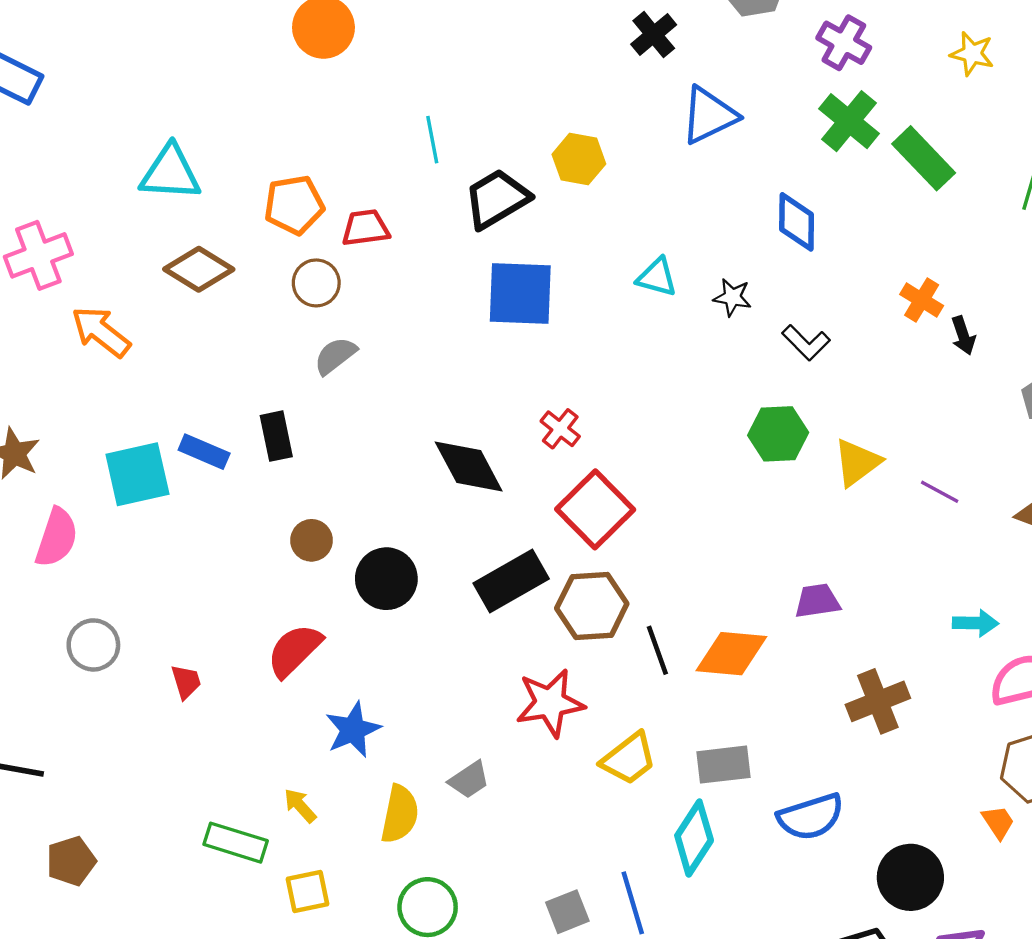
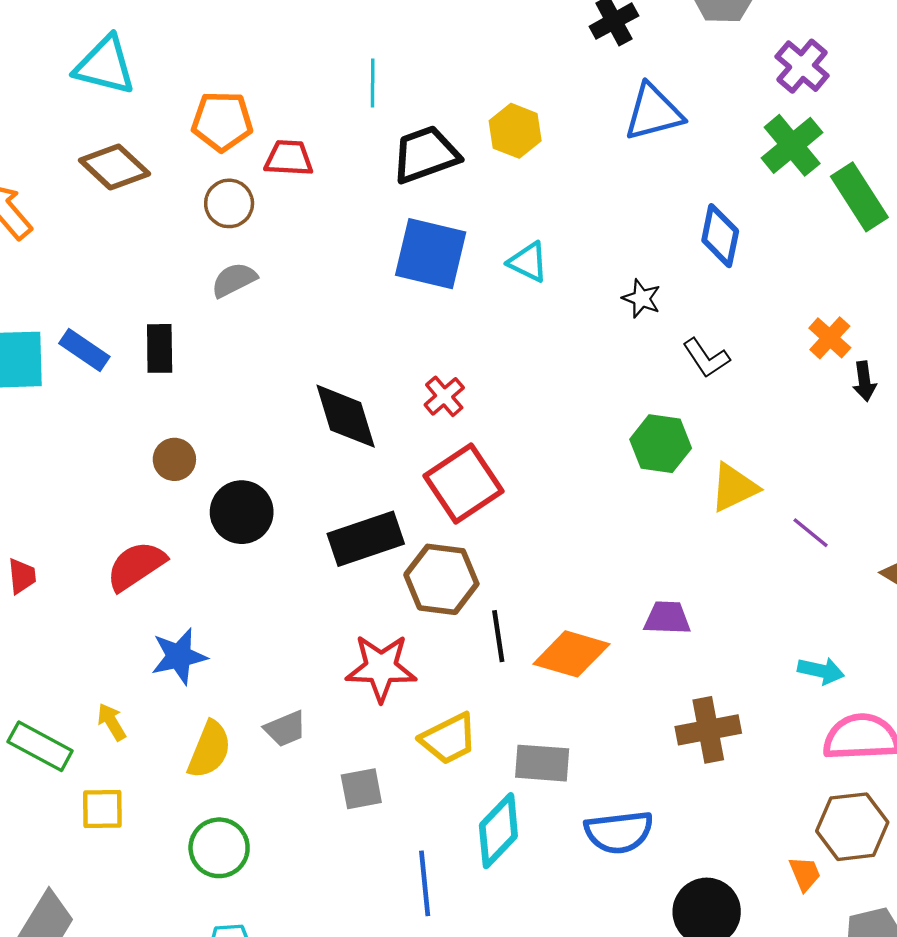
cyan triangle: (657, 277) -> (528, 262), moved
gray square: (567, 912) -> (361, 789), moved

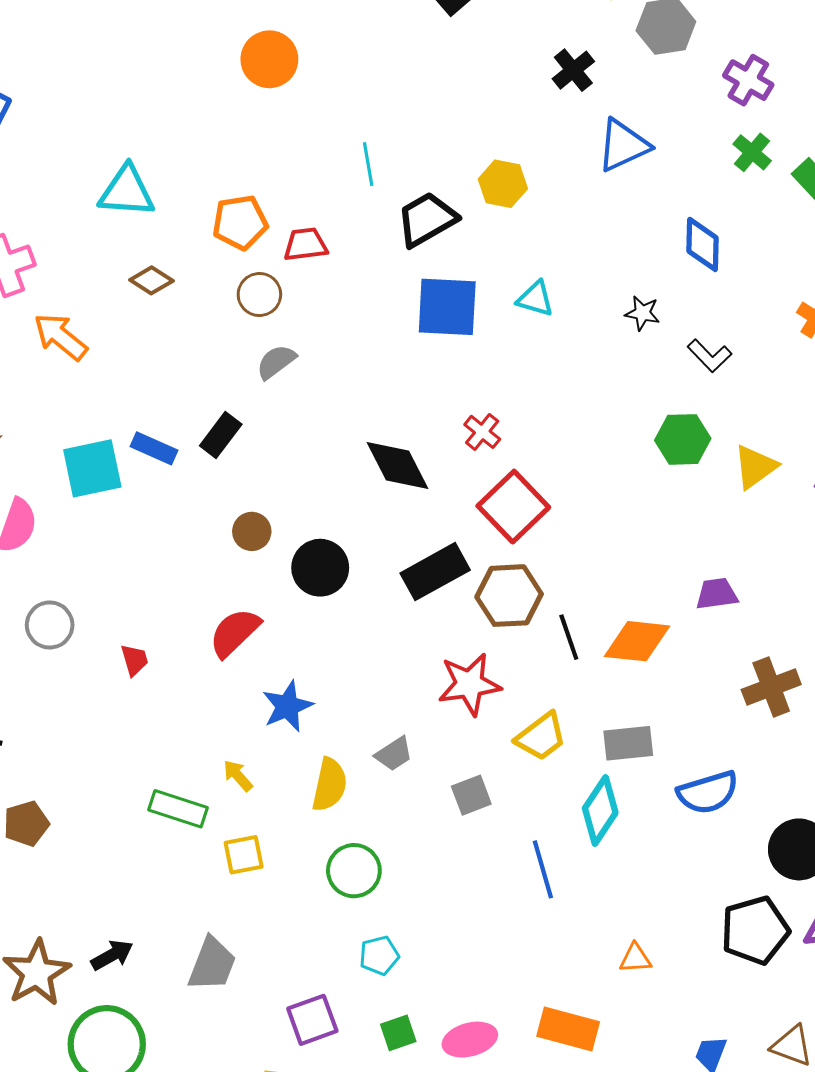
green cross: (792, 145) -> (752, 152), size x0.7
brown diamond: (115, 167) -> (151, 280), size x0.7
black rectangle: (160, 348) -> (221, 435), turned 48

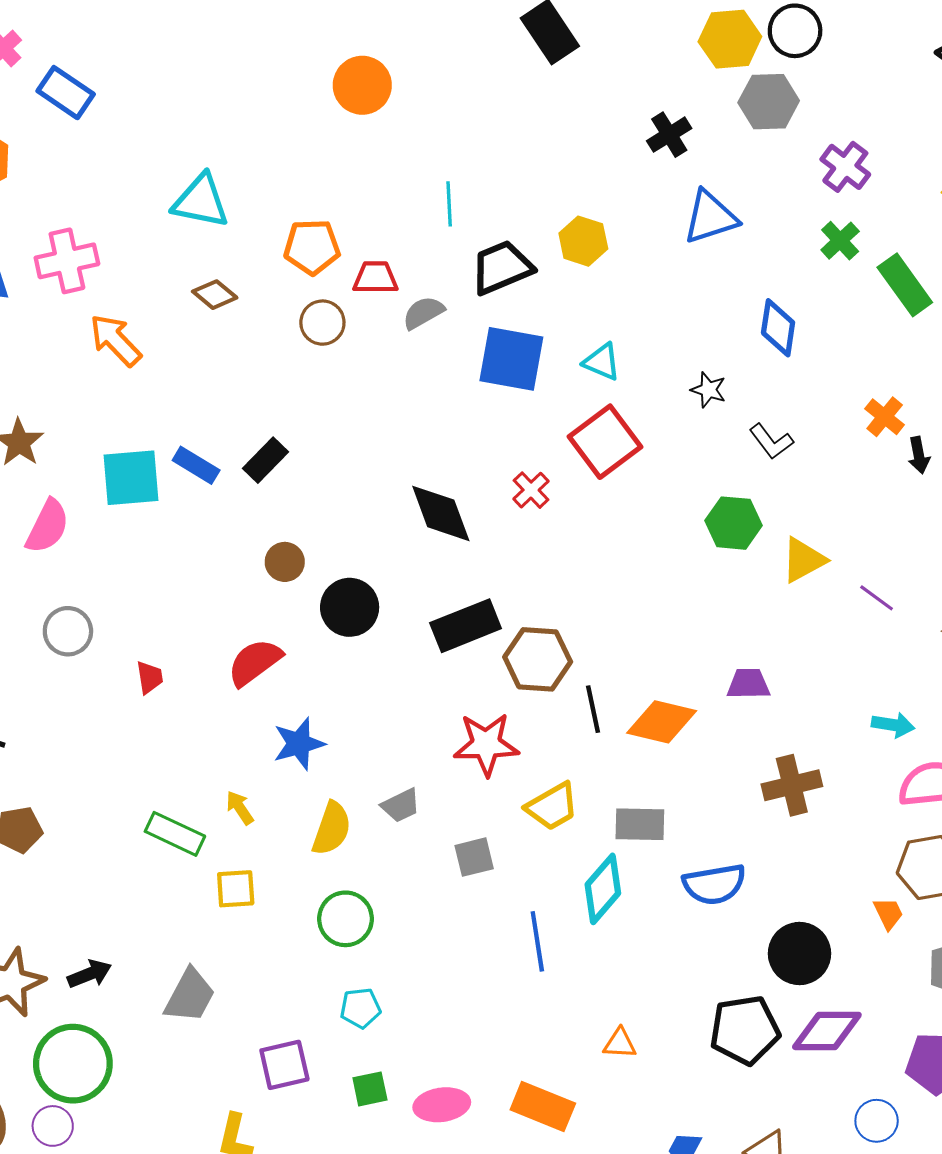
gray semicircle: (276, 362) -> (423, 313), moved
red square: (513, 507) -> (605, 442), moved

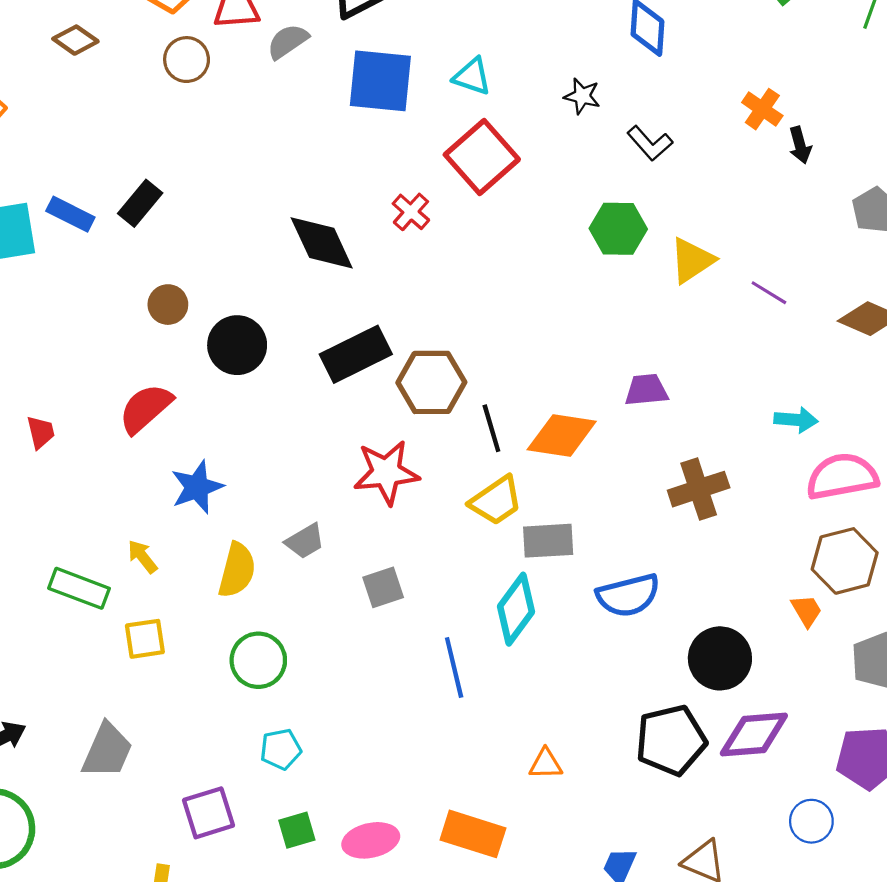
yellow trapezoid: (552, 806) -> (496, 501), moved

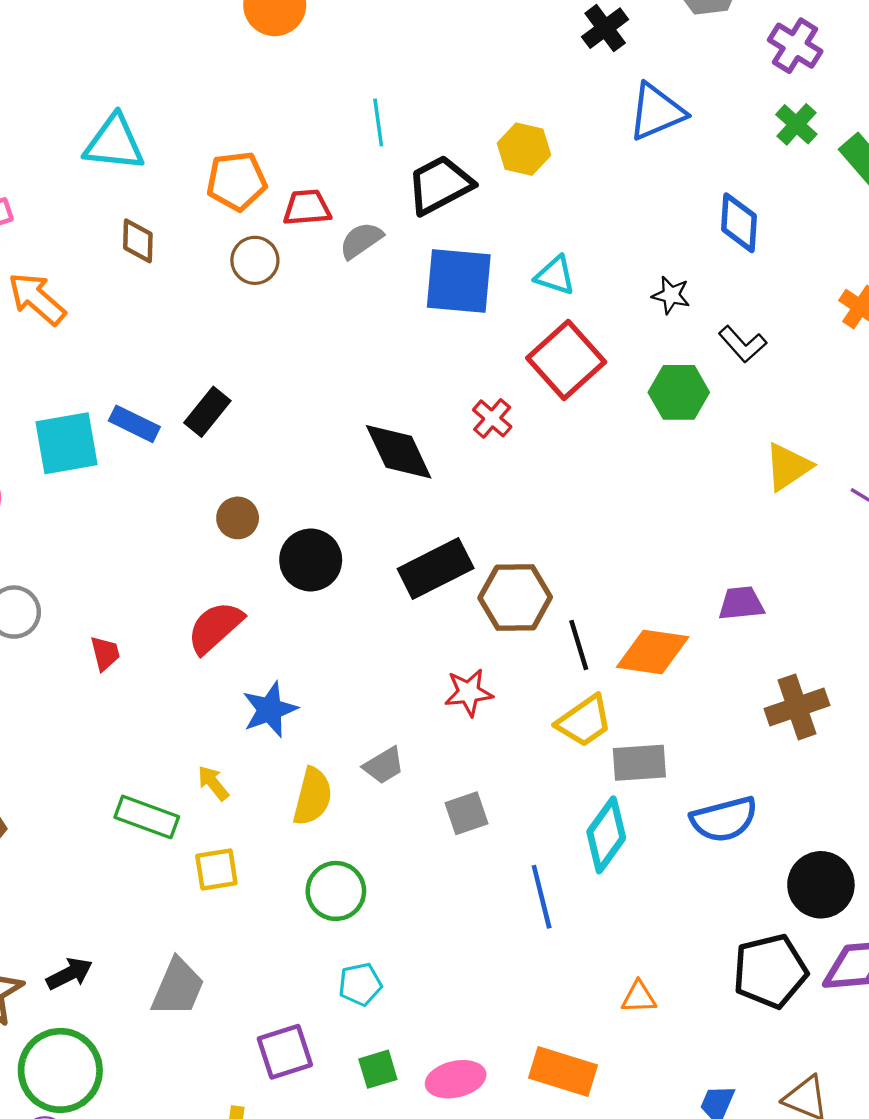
brown diamond: (75, 40) -> (138, 241), turned 57
green hexagon: (618, 229) -> (679, 392), moved
red star: (386, 472) -> (469, 692), size x0.7

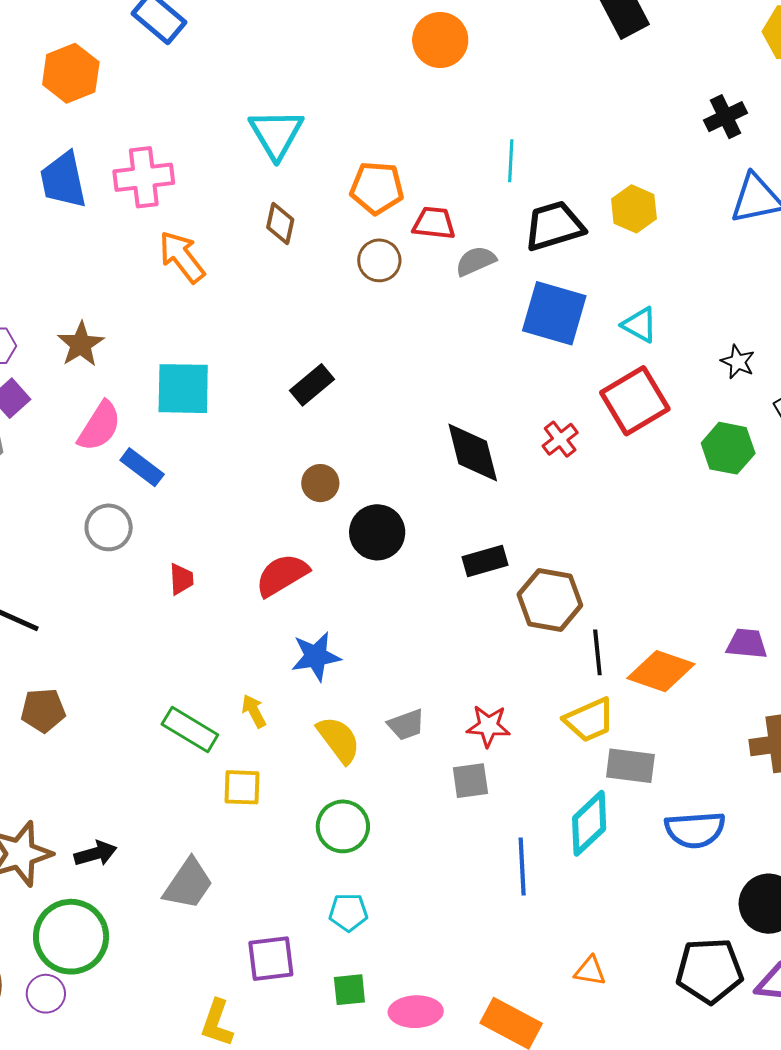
cyan triangle: (114, 143) -> (276, 134), turned 42
blue rectangle: (134, 424) -> (142, 467), moved
black rectangle: (436, 569) -> (485, 561), size x0.7
red star: (469, 692) -> (488, 726), moved
yellow semicircle: (313, 796) -> (339, 740), turned -62

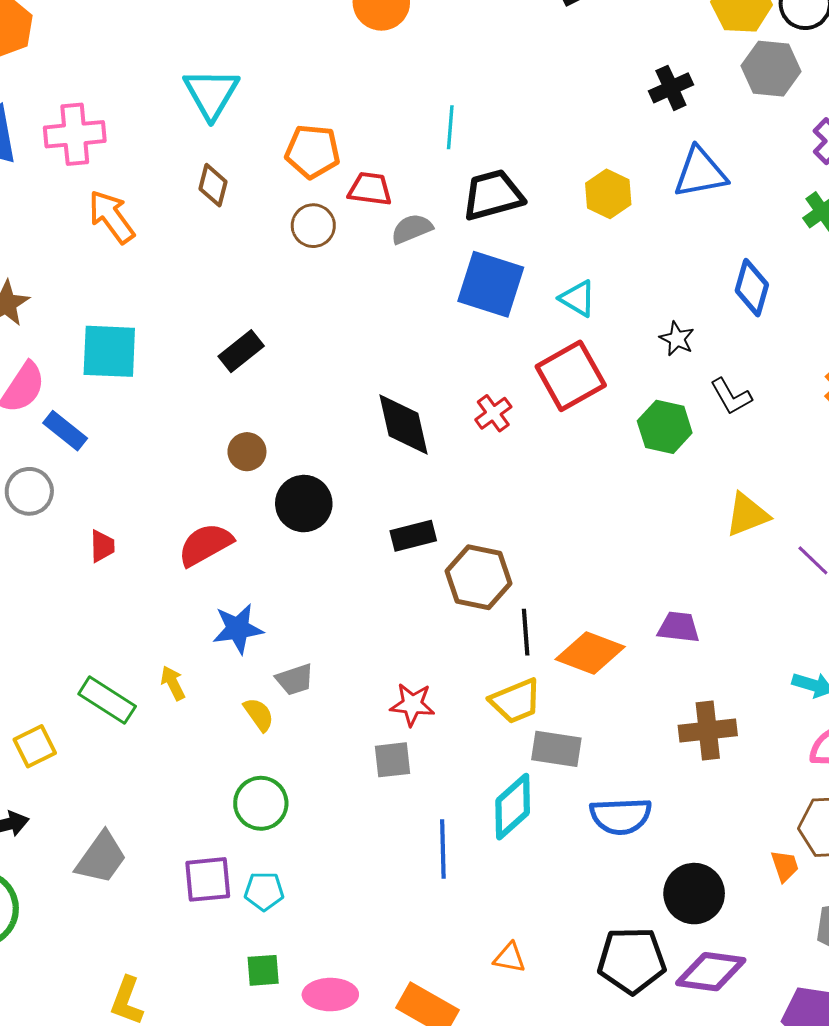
yellow hexagon: (634, 209) -> (608, 194), moved
gray trapezoid: (406, 725) -> (295, 680), moved
yellow semicircle: (339, 740) -> (259, 714), size x0.7
yellow square: (242, 787) -> (35, 746), moved, turned -30
purple square: (271, 959) -> (208, 879), moved

